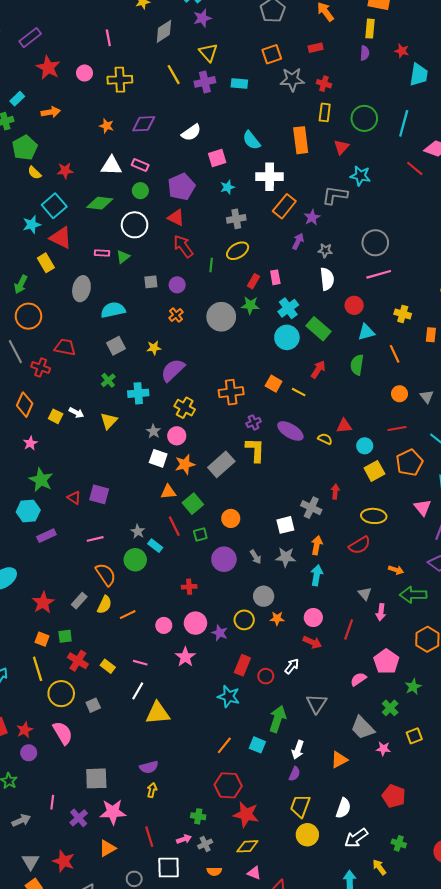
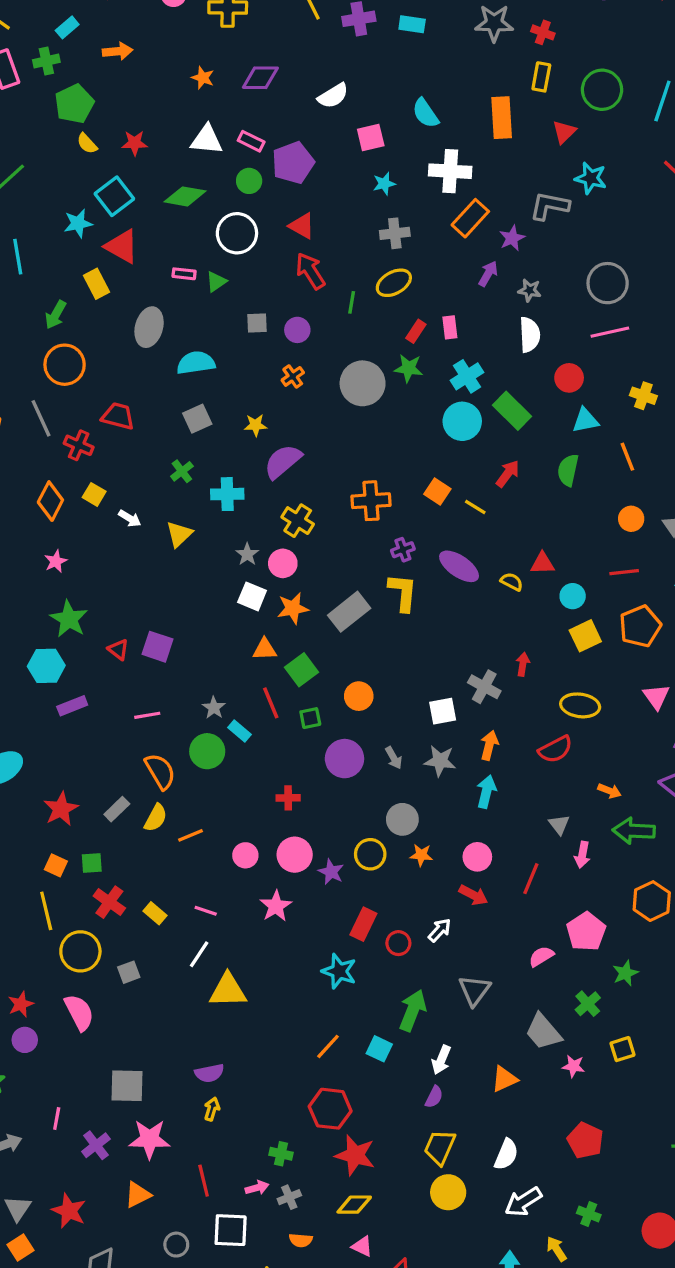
purple pentagon: (181, 187) -> (293, 163), moved
yellow square: (56, 416) -> (94, 494), moved

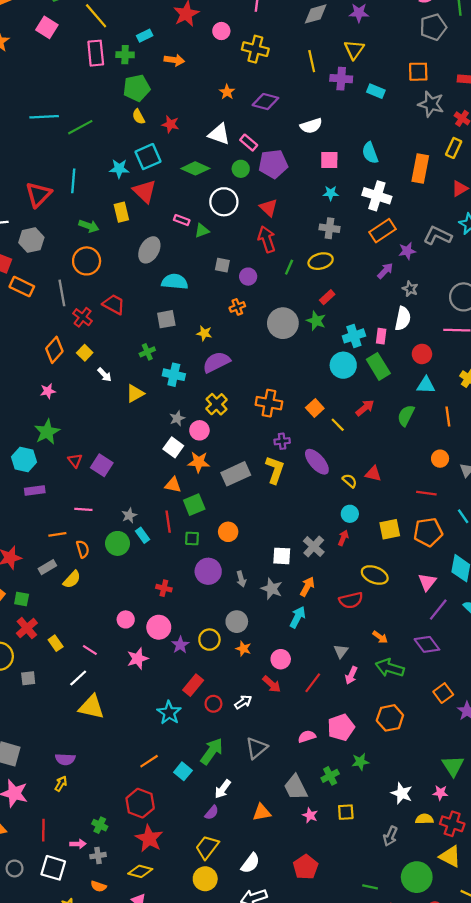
green arrow: (56, 315) -> (89, 226), turned -114
pink rectangle: (450, 327) -> (381, 336), moved
cyan circle: (573, 596) -> (350, 514), moved
orange semicircle: (160, 771) -> (83, 549), size x0.7
orange line: (190, 835) -> (57, 534), moved

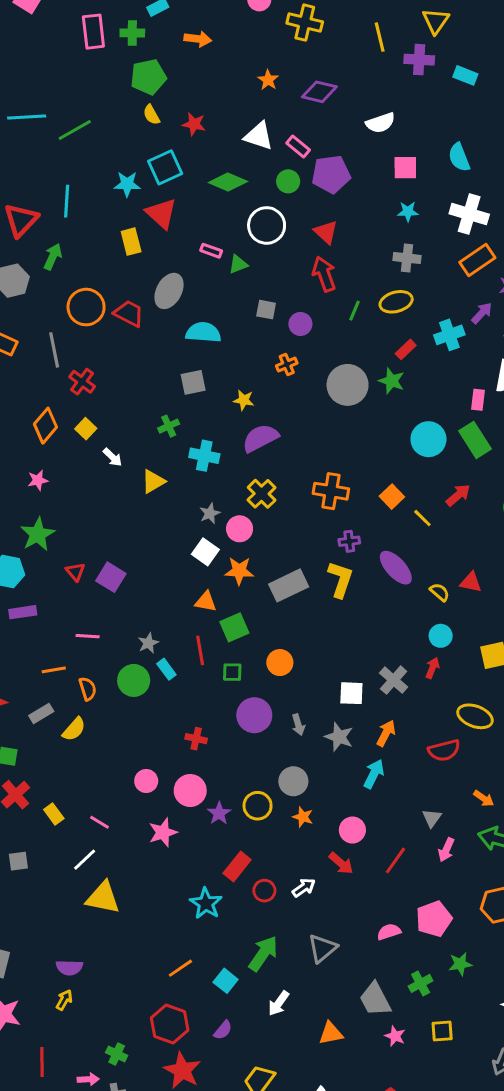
green arrow: (89, 226) -> (53, 257), moved, turned -84
red trapezoid: (114, 304) -> (129, 313), moved
cyan cross: (354, 336) -> (449, 335), moved
purple semicircle: (212, 813) -> (223, 1030), moved

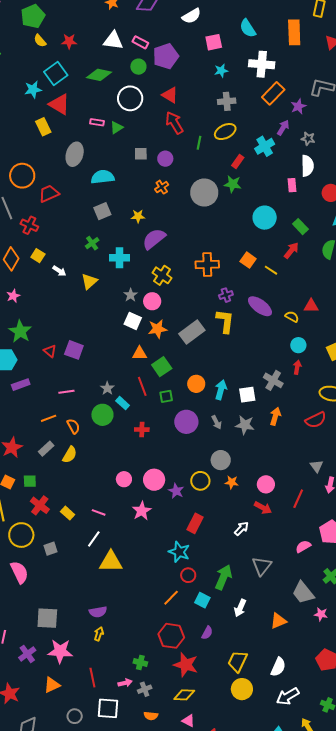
red trapezoid: (129, 313) -> (49, 194), moved, turned -40
green rectangle: (475, 440) -> (300, 227), moved, size x0.7
red cross: (196, 739) -> (142, 430), moved
cyan arrow: (374, 774) -> (221, 390), moved
red circle: (264, 891) -> (188, 575), moved

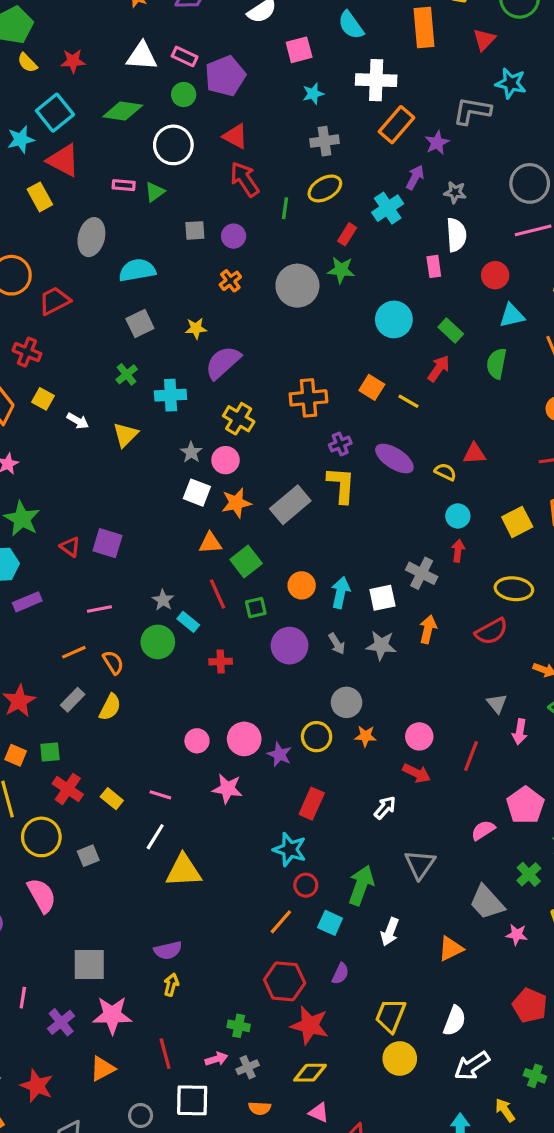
pink star: (142, 511) -> (227, 789), turned -30

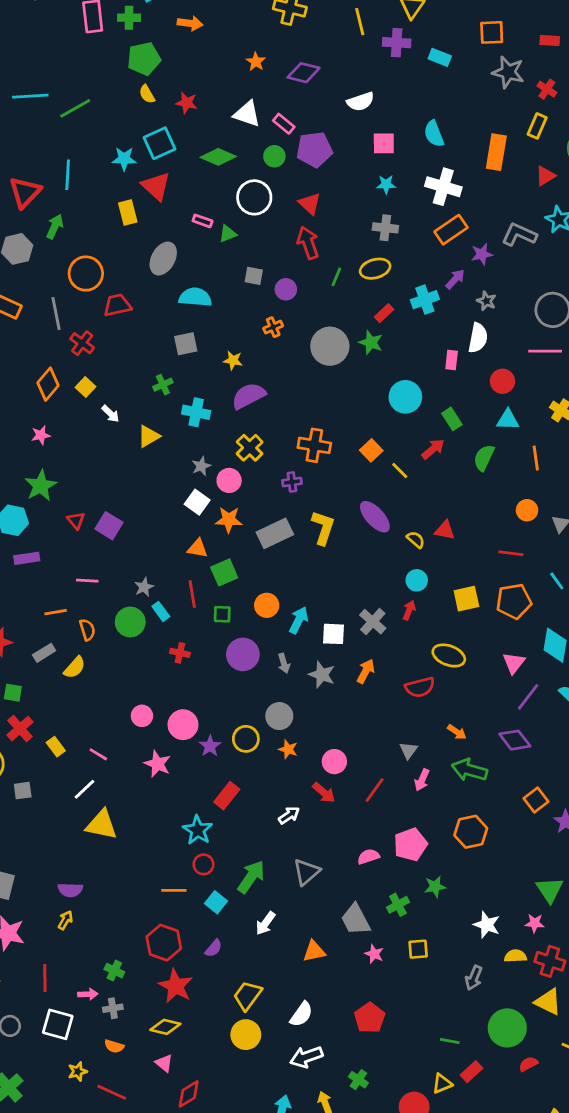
purple cross: (340, 444) -> (292, 482), moved
orange line: (281, 922) -> (174, 890), turned 35

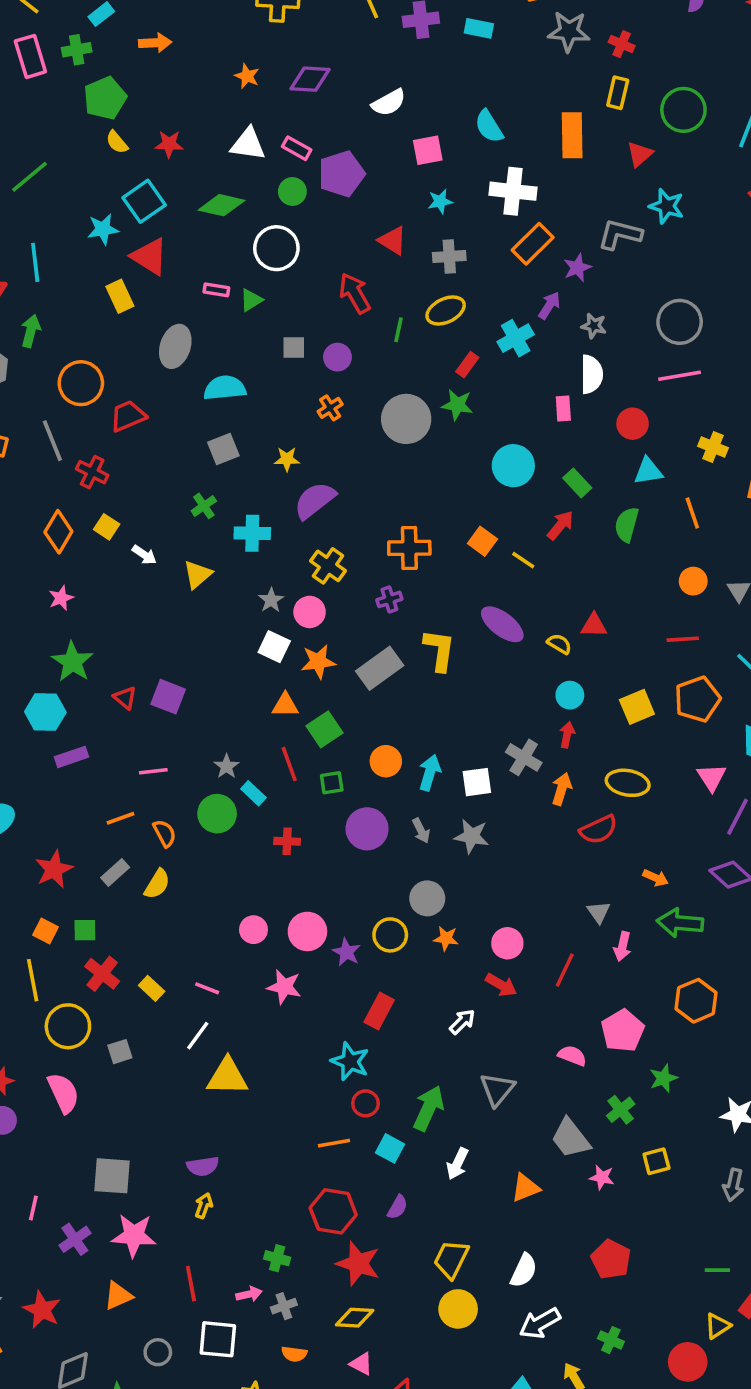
red triangle: (310, 204) -> (393, 240), moved
orange arrow: (366, 671) -> (562, 789), moved
pink semicircle: (368, 857) -> (572, 1056), turned 50

